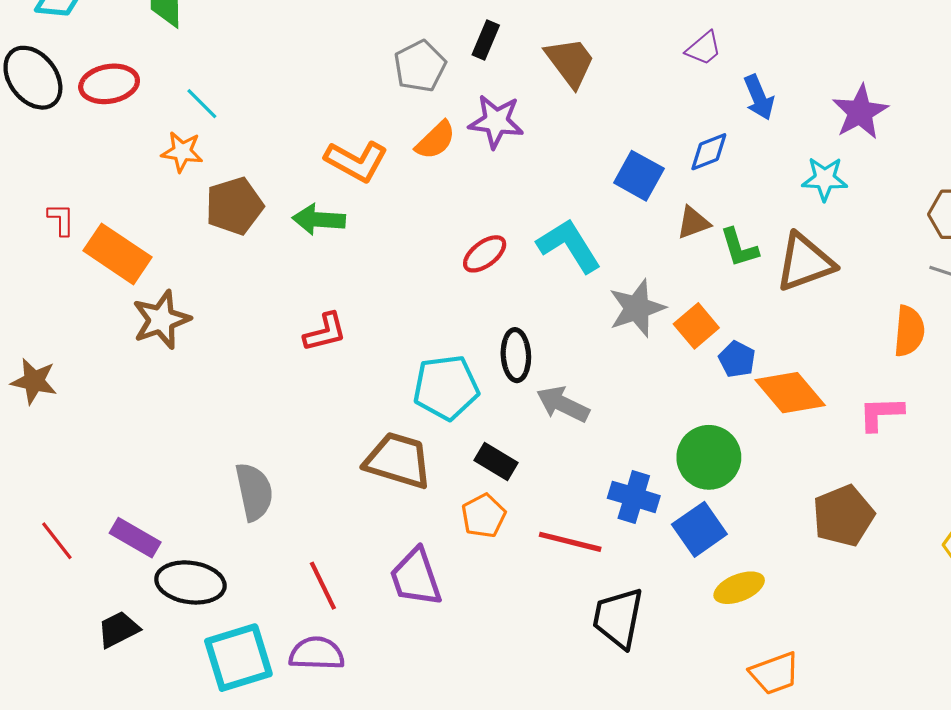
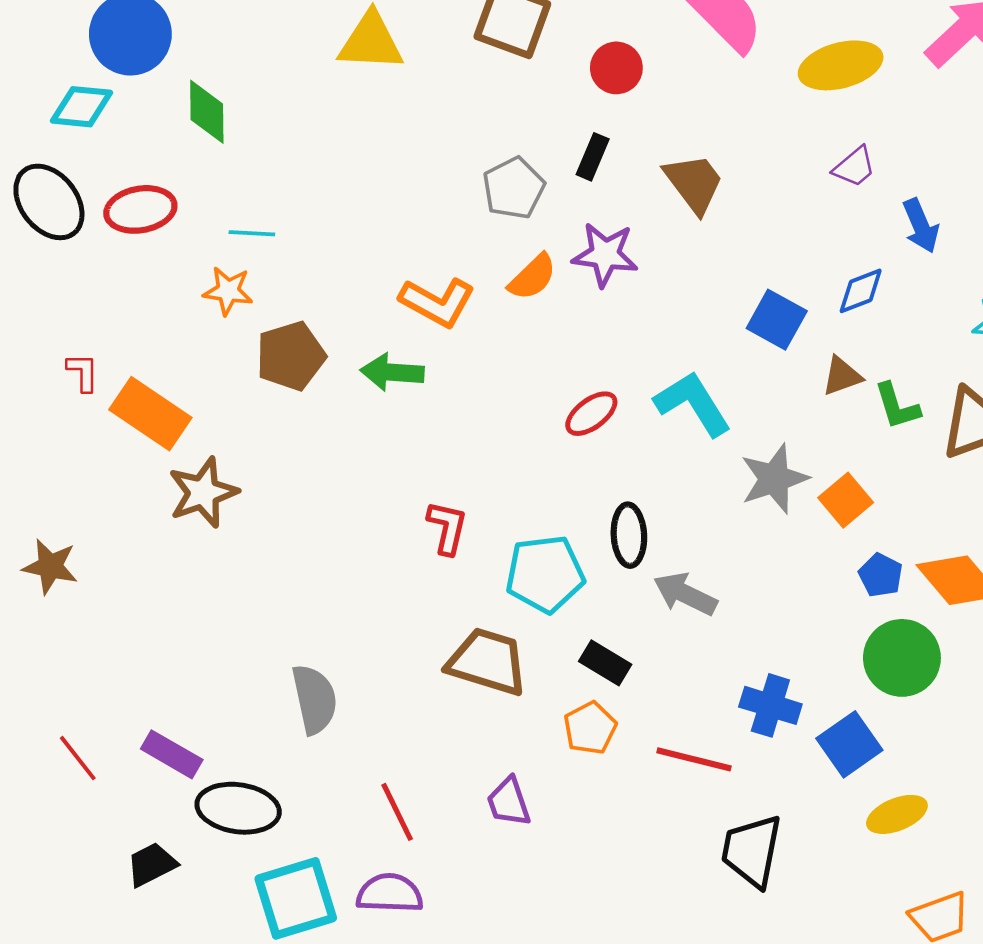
cyan line: (202, 104) -> (252, 233), turned -42
red L-shape: (325, 332) -> (447, 528), moved, turned -63
blue pentagon: (737, 359) -> (881, 575), moved
green circle: (709, 457) -> (902, 658), moved
purple trapezoid: (416, 577) -> (509, 802), size x0.7

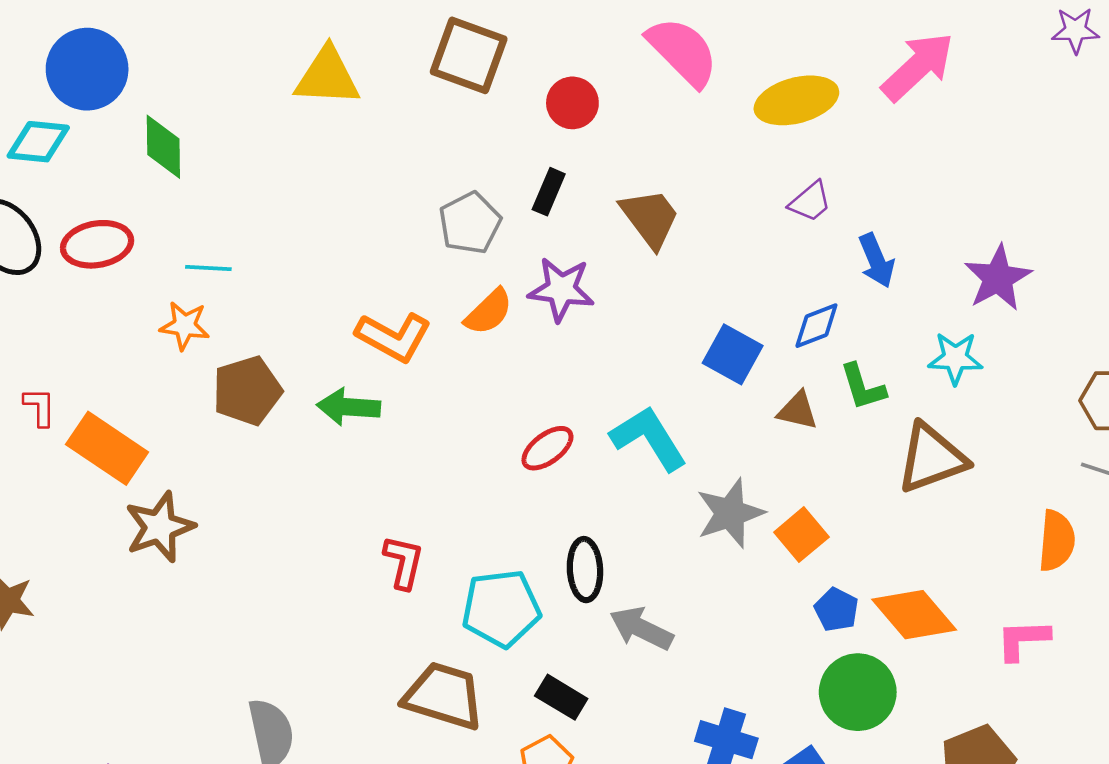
brown triangle: (842, 376) -> (798, 411), turned 33
green L-shape: (897, 406) -> (863, 387), moved

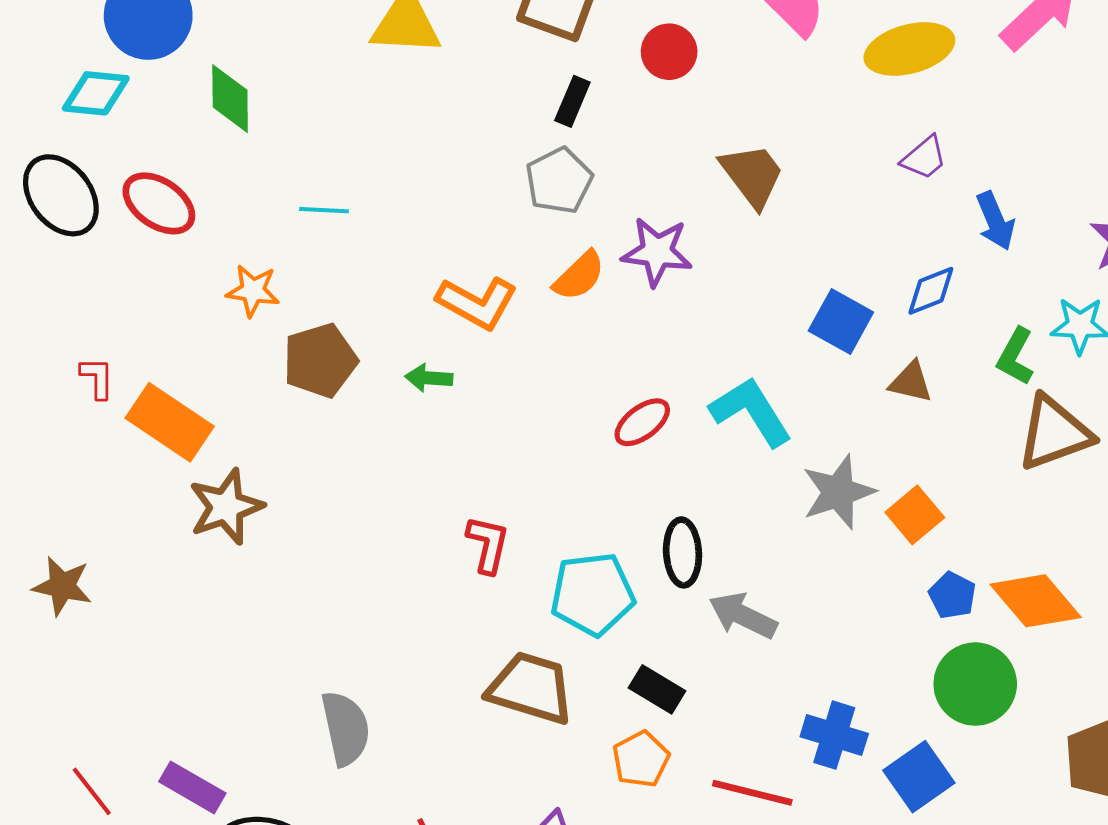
black rectangle: (549, 192) -> (572, 101), moved
red ellipse: (97, 244) -> (159, 203), turned 44
cyan line: (208, 268) -> (324, 210), moved
green L-shape: (863, 387) -> (1015, 356), moved, turned 46
green arrow: (349, 407) -> (429, 378), size x0.7

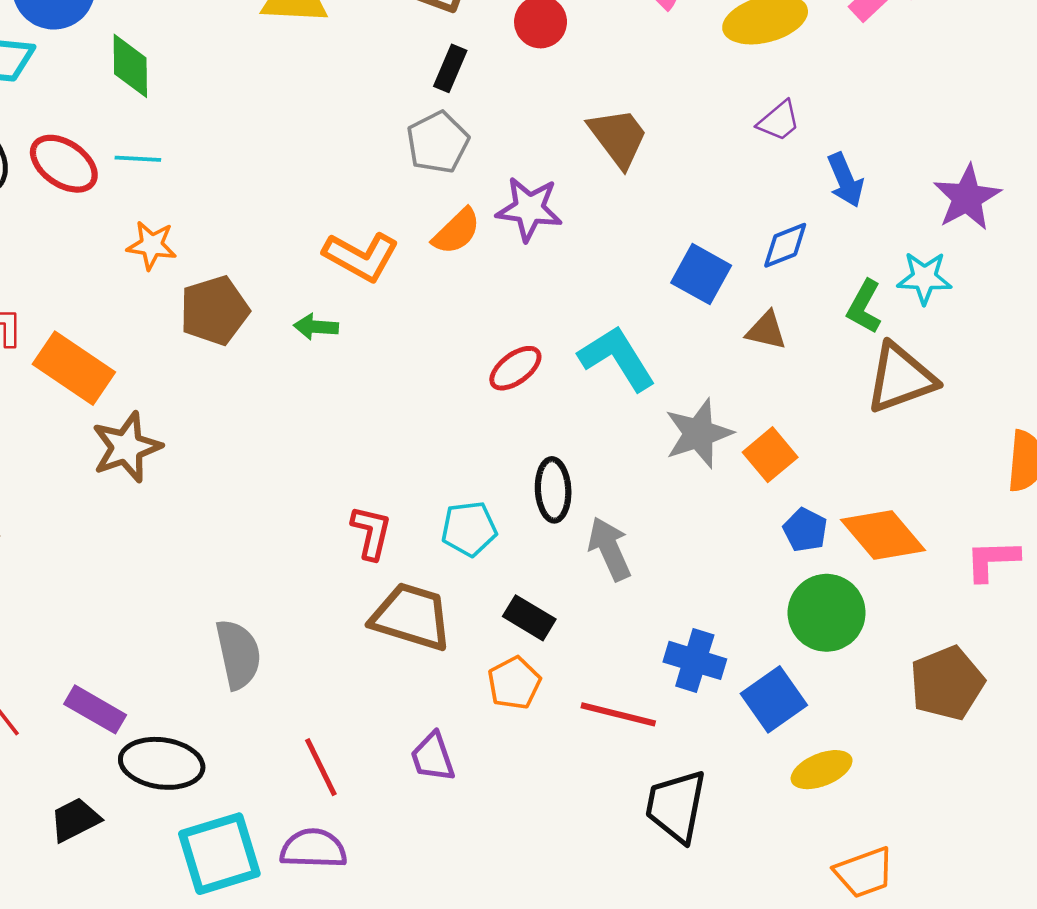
cyan line: (324, 210) -> (138, 159), moved
red L-shape: (488, 544) -> (371, 533), moved
cyan pentagon: (593, 594) -> (469, 529), size x0.7
gray arrow: (743, 616) -> (610, 549), turned 40

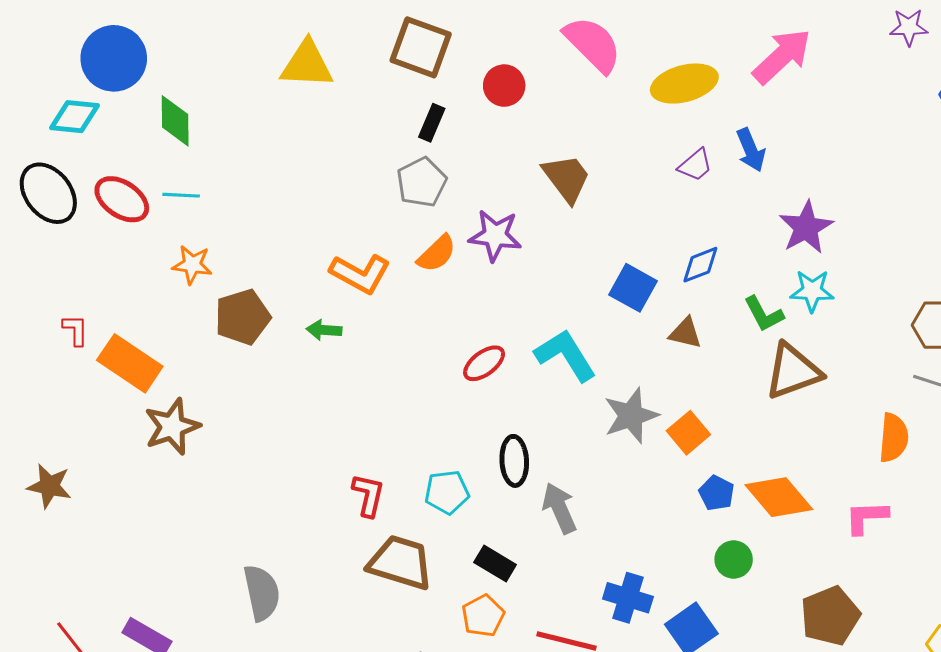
blue arrow: (845, 180) -> (751, 150), moved
purple star: (967, 198) -> (806, 227), moved
green L-shape: (864, 307) -> (764, 314), turned -57
green circle: (827, 613) -> (734, 560), size x0.6

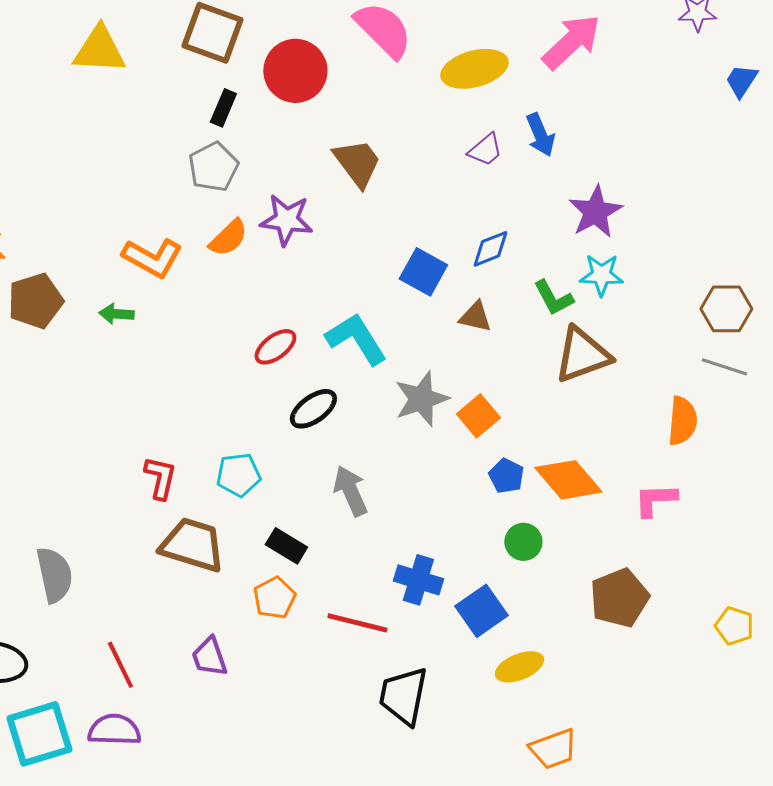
red circle: (504, 86) -> (295, 71), size x1.5
black ellipse: (514, 461) -> (313, 409), moved, turned 57

